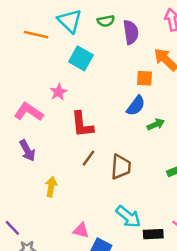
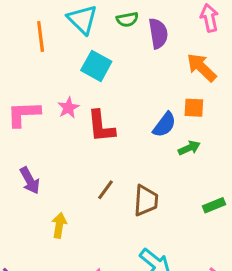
orange line: (36, 35) -> (41, 37), turned 70
orange square: (145, 78) -> (194, 108), moved
pink L-shape: (29, 112) -> (24, 114), moved, turned -36
red L-shape: (82, 124) -> (101, 126), moved

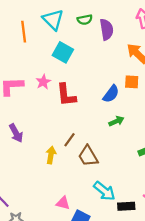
green arrow: (189, 148) -> (116, 121), moved
brown trapezoid: (146, 201) -> (88, 156), moved, turned 145
yellow arrow: (59, 225) -> (51, 155), moved

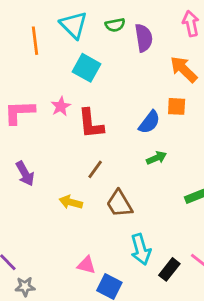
brown line: (69, 140) -> (95, 169), moved
yellow arrow: (51, 155) -> (71, 202), turned -84
cyan arrow: (104, 191) -> (141, 249), turned 35
black rectangle: (126, 206) -> (169, 269), turned -49

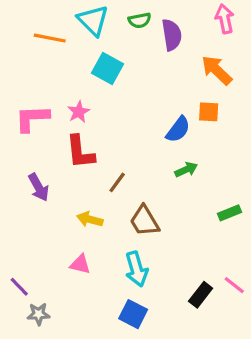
orange line: (35, 41) -> (50, 38), turned -72
red L-shape: (91, 124) -> (80, 152), moved
cyan arrow: (141, 249) -> (136, 269), moved
pink triangle: (86, 265) -> (80, 264), moved

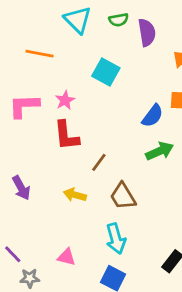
orange line: (50, 38) -> (40, 54), moved
cyan square: (108, 69) -> (106, 72), moved
green arrow: (186, 170) -> (160, 151), size x1.4
purple arrow: (39, 187) -> (21, 188), moved
pink triangle: (80, 264) -> (66, 257), moved

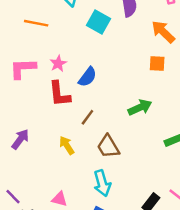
cyan square: (106, 72) -> (98, 22), moved
blue semicircle: (153, 116) -> (87, 77), moved
purple arrow: (21, 188) -> (20, 139), turned -115
yellow arrow: (75, 195) -> (67, 145), turned 42

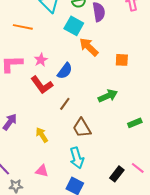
orange arrow: (163, 32) -> (89, 47), moved
red L-shape: (59, 94) -> (42, 85), turned -30
yellow arrow: (67, 145) -> (42, 135), moved

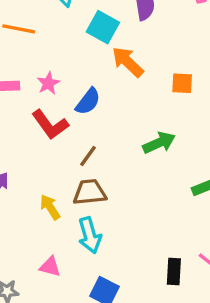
brown trapezoid: (82, 128) -> (90, 192), moved, turned 115
cyan arrow: (77, 158) -> (90, 235), moved
black rectangle: (117, 174) -> (174, 272), turned -35

